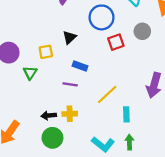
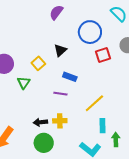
yellow square: (46, 52) -> (38, 63), turned -32
cyan rectangle: (126, 114) -> (103, 126), moved
green arrow: (129, 142) -> (116, 139), moved

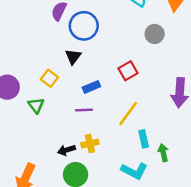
blue circle: (90, 32) -> (84, 26), moved
red square: (103, 55) -> (128, 71), moved
blue rectangle: (70, 77) -> (91, 87), turned -32

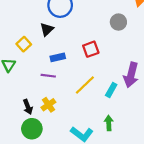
cyan rectangle: (144, 139) -> (111, 90), moved, turned 32
yellow cross: (90, 144) -> (48, 105), turned -32
black arrow: (66, 150) -> (28, 107), turned -104

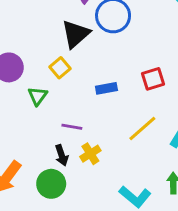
black triangle: (47, 29) -> (76, 34), moved, size x1.5
purple line: (48, 76) -> (72, 127), moved
green circle: (32, 129) -> (51, 184), moved

